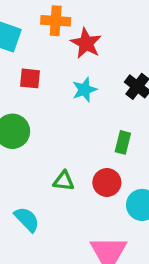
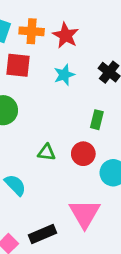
orange cross: (56, 21) -> (32, 31), moved
red square: (30, 78) -> (18, 65), size x1.4

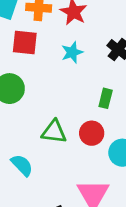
green triangle: (47, 152) -> (54, 132), size x1.4

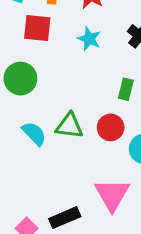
cyan star: (72, 52) -> (89, 39), turned -30
cyan semicircle: (22, 165) -> (34, 134), moved

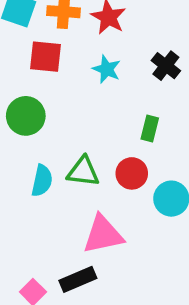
cyan semicircle: (34, 134) -> (42, 181), turned 56
pink triangle: (112, 195) -> (103, 235), moved, turned 48

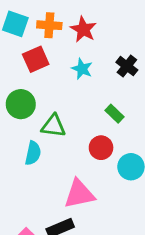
red square: (46, 57) -> (36, 59), turned -30
green rectangle: (150, 128) -> (115, 114), turned -60
green triangle: (83, 172) -> (53, 126), moved

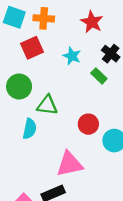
red star: (83, 29) -> (92, 22), moved
green rectangle: (115, 114) -> (99, 76), moved

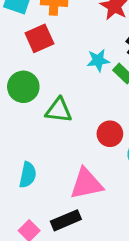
cyan star: (72, 56) -> (98, 60), moved, turned -30
cyan semicircle: (30, 129) -> (28, 175), moved

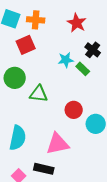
cyan semicircle: (28, 175) -> (18, 138), size x1.4
black rectangle: (66, 220) -> (44, 169), turned 36

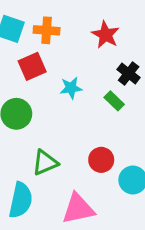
cyan star: (66, 60) -> (71, 88), moved
green triangle: (39, 94) -> (45, 163), moved, turned -30

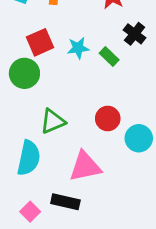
red square: (32, 66) -> (40, 42), moved
green rectangle: (114, 101) -> (109, 56), moved

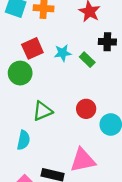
black cross: (135, 34) -> (107, 42), turned -36
cyan semicircle: (29, 158) -> (23, 140), size x0.7
pink triangle: (85, 166) -> (83, 160), moved

